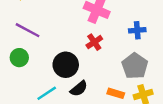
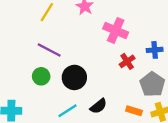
red cross: (94, 42) -> (127, 61), moved
black circle: (66, 65) -> (74, 77), moved

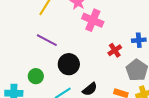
pink cross: (116, 30) -> (93, 20), moved
green circle: (41, 76) -> (36, 76), moved

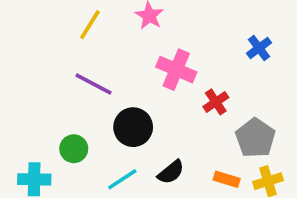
pink cross: (93, 20) -> (176, 70), moved
blue cross: (139, 40) -> (259, 48), moved, turned -32

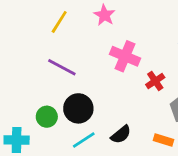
black circle: (133, 127) -> (78, 108), moved

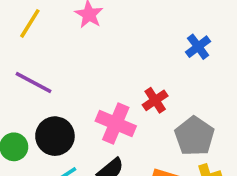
pink cross: (125, 56) -> (116, 124), moved

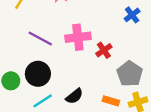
purple line: (34, 82) -> (40, 38), moved
pink cross: (116, 124) -> (78, 37), moved, turned -30

